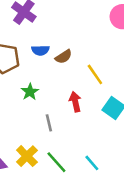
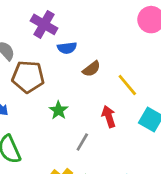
blue semicircle: (40, 50) -> (67, 48), moved
gray line: (49, 123) -> (82, 142), turned 48

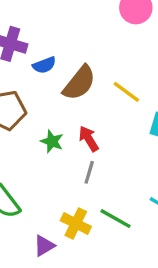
brown semicircle: (92, 69) -> (79, 83), size x1.6
red arrow: (109, 117) -> (89, 139), moved

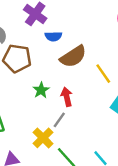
yellow cross: (76, 223) -> (43, 138), moved

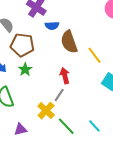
brown semicircle: (73, 57) -> (69, 42), turned 105
green star: (41, 90) -> (25, 69), moved

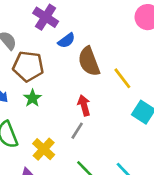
blue semicircle: (52, 26) -> (66, 41), turned -32
yellow cross: (46, 111) -> (44, 149), moved

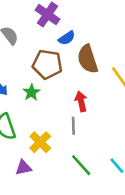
brown pentagon: (28, 66) -> (47, 64), moved
gray line: (77, 131) -> (73, 126), turned -36

